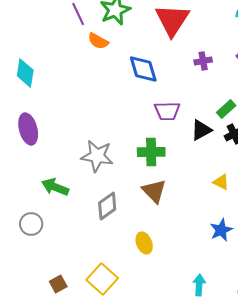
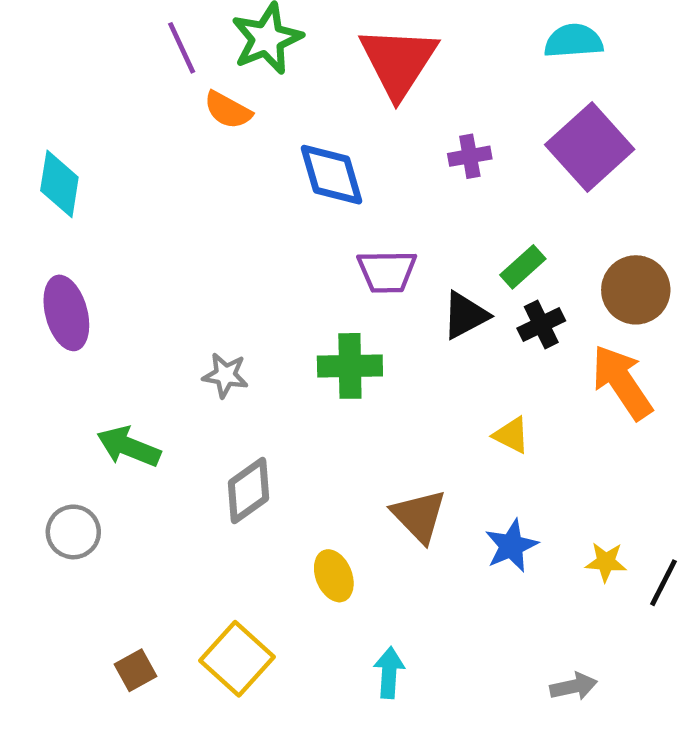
gray star: (97, 156) -> (225, 375), size x0.6
brown triangle: (154, 191) -> (419, 516), moved
cyan arrow: (199, 285) -> (389, 673), moved

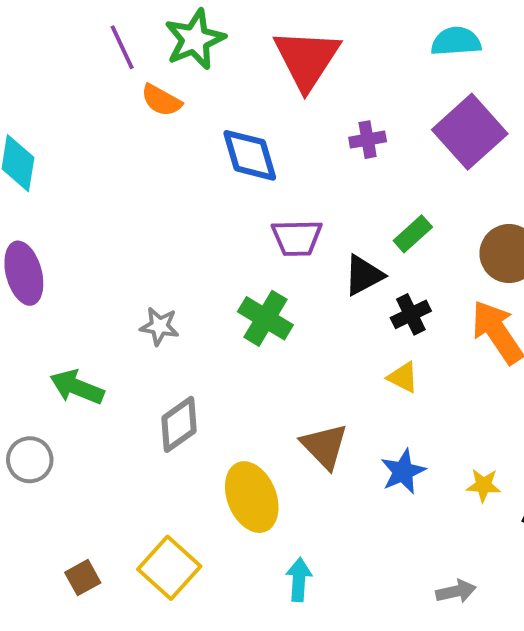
black cross: (541, 324) -> (411, 314), moved
green cross: (350, 366) -> (265, 318), turned 32
yellow ellipse: (334, 576) -> (252, 497), size x1.6

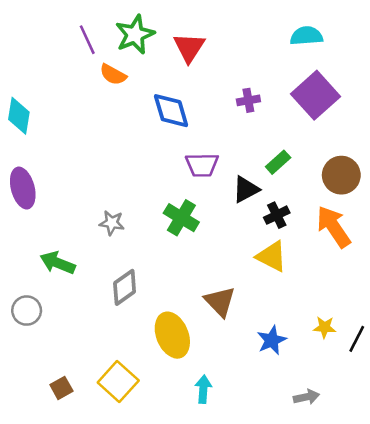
red triangle: (307, 59) -> (189, 47), moved, size x0.7
yellow triangle: (403, 377) -> (272, 256), size x1.5
blue star: (403, 472) -> (272, 340), moved

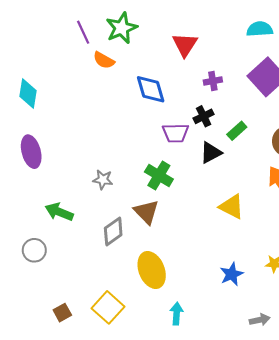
red triangle: (189, 47) -> (185, 45), moved
black cross: (277, 215) -> (204, 116), moved
brown triangle: (220, 302) -> (146, 212), moved

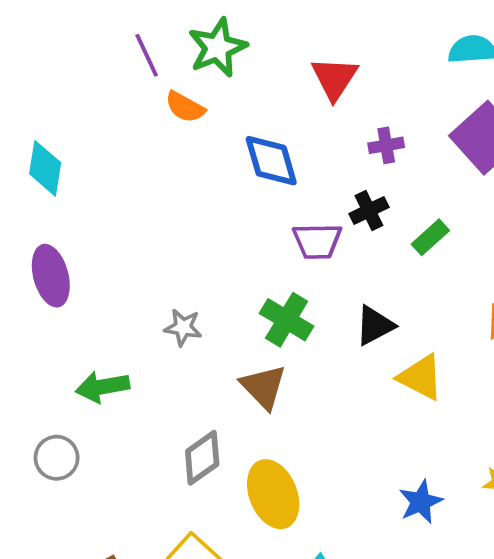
black triangle: (211, 153) -> (375, 325), moved
green arrow: (59, 212) -> (103, 387), turned -32
gray diamond: (113, 232) -> (202, 458), moved

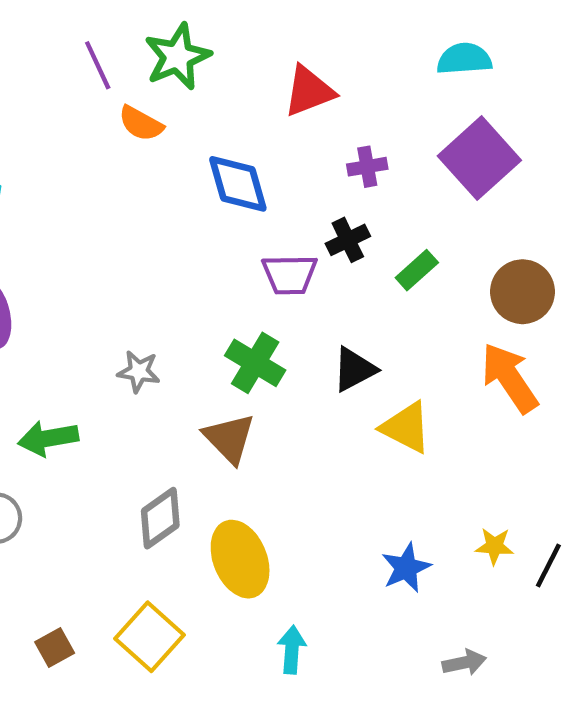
red triangle: (334, 78) -> (309, 91), turned 36

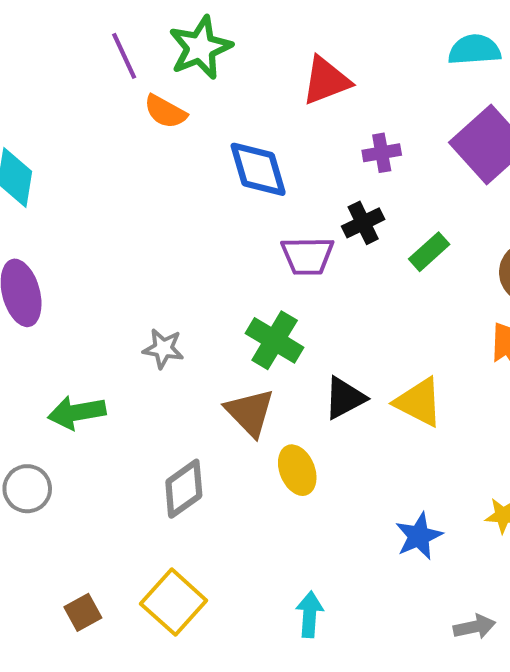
black triangle: (354, 369) -> (345, 398), moved
yellow ellipse: (240, 559) -> (297, 470), moved, size x0.7

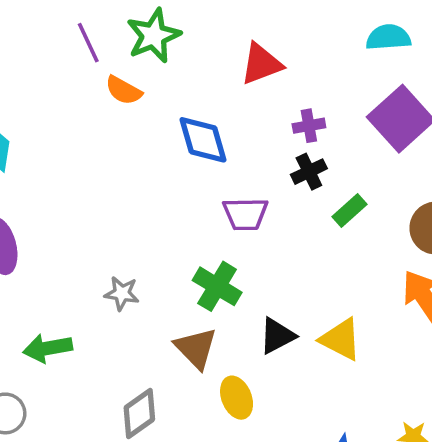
black cross: (363, 223) -> (309, 172), moved

